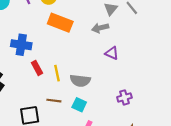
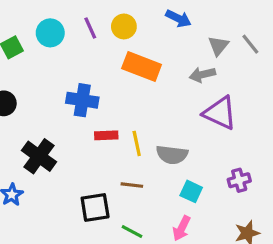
purple triangle: (112, 53) -> (220, 113), size x1.6
red rectangle: (37, 68) -> (106, 135), turned -64
cyan square: (79, 105) -> (191, 191), moved

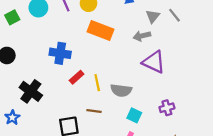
red rectangle: (106, 135) -> (77, 77), turned -40

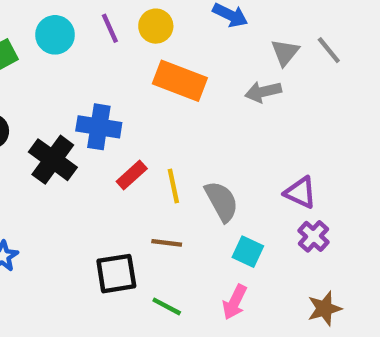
purple triangle: (154, 62) -> (300, 193), moved, size x0.7
gray semicircle: (121, 90) -> (222, 201), turned -126
black cross: (31, 91) -> (53, 160), moved
purple cross: (167, 108) -> (314, 236), turned -32

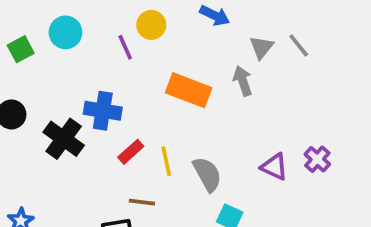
purple line: (110, 28) -> (125, 47), moved
orange rectangle: (180, 81) -> (189, 90), moved
gray arrow: (263, 92) -> (243, 81), turned 84
purple cross: (314, 236) -> (317, 159), moved
brown line: (167, 243) -> (142, 202), moved

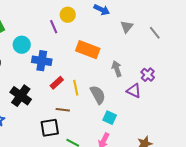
cyan circle: (65, 32) -> (22, 45), moved
gray line: (299, 45) -> (155, 33), moved
gray arrow: (243, 81) -> (117, 69), moved
black cross: (64, 139) -> (21, 96), moved
purple cross: (317, 159) -> (148, 75), moved

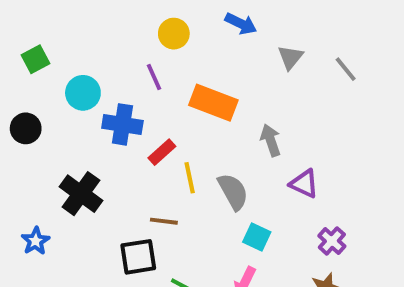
purple line: (54, 27) -> (154, 77), moved
purple cross: (148, 75) -> (332, 241), moved
red rectangle: (57, 83) -> (162, 152), moved

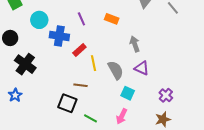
purple line: (154, 77) -> (81, 19), moved
orange rectangle: (213, 103) -> (112, 19), moved, size x0.6
purple triangle: (304, 184) -> (142, 68), moved
black cross: (81, 194) -> (25, 64), moved
black square: (138, 257) -> (67, 103), turned 30

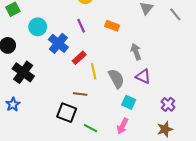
blue cross: (59, 36) -> (58, 43), turned 30

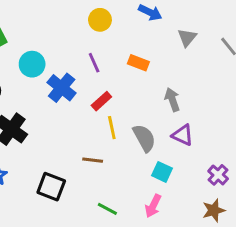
red rectangle: (79, 58) -> (101, 101), moved
black square: (67, 113) -> (51, 187), moved

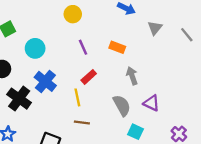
yellow circle: (100, 20) -> (73, 14), moved
blue cross: (62, 88) -> (45, 81), moved
gray arrow: (172, 100) -> (132, 76), moved
yellow line: (112, 128) -> (77, 97), moved

